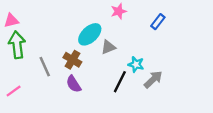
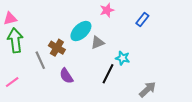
brown cross: (72, 60) -> (57, 48), moved
gray arrow: (153, 79) -> (148, 89), moved

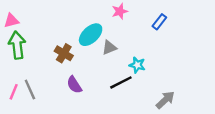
gray line: (40, 60) -> (30, 89), moved
black line: (108, 74) -> (121, 82), turned 36
pink line: (12, 82) -> (14, 92), turned -32

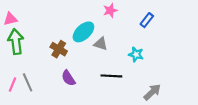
gray triangle: (109, 47) -> (101, 44), turned 40
cyan star: (137, 65) -> (136, 54), moved
black line: (121, 82) -> (111, 76), turned 30

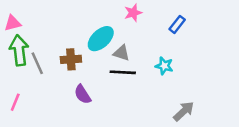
brown cross: (59, 49) -> (71, 59), turned -35
black line: (111, 76) -> (123, 72), moved
gray line: (28, 82) -> (37, 63), moved

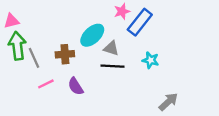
blue rectangle: (177, 24) -> (140, 22), moved, size x1.6
pink line: (15, 102) -> (46, 84), moved, turned 42

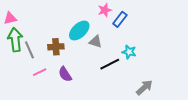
blue rectangle: (140, 22) -> (120, 19), size x0.7
black line: (112, 66) -> (110, 64), moved, turned -30

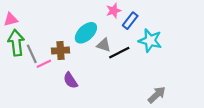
cyan star: (129, 52) -> (150, 41), moved, size x1.5
black line: (110, 64) -> (119, 53), moved
pink line: (40, 72) -> (44, 64), moved

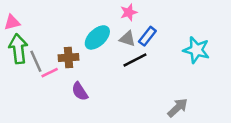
blue rectangle: (130, 21) -> (147, 36), moved
cyan star: (150, 41) -> (196, 50), moved
gray triangle: (104, 45) -> (127, 39), moved

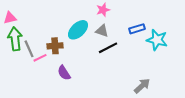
blue rectangle: (147, 36) -> (137, 29), moved, turned 35

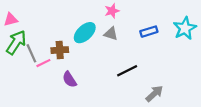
green arrow: (15, 39) -> (16, 42), turned 40
cyan star: (157, 40) -> (185, 28), moved, turned 30
black line: (108, 48) -> (127, 71), moved

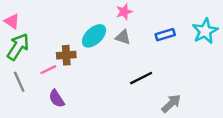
pink triangle: (11, 20) -> (12, 21), turned 48
gray line: (31, 53) -> (19, 82), moved
purple semicircle: (69, 79) -> (57, 99), moved

